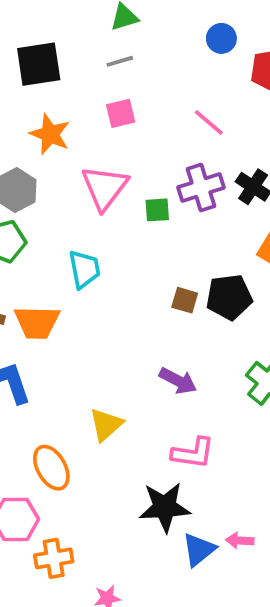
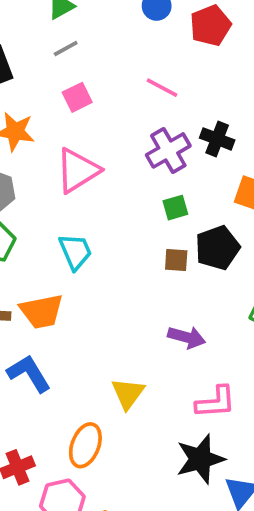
pink triangle: (105, 188) -> (78, 170), turned 33
green square: (157, 210) -> (175, 208), moved
orange ellipse: (51, 468) -> (85, 445), turned 63

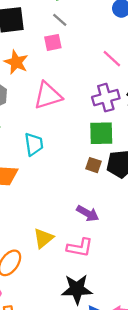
gray line: (66, 48) -> (60, 20), turned 56
pink square: (77, 97) -> (53, 42), moved
green square: (175, 208) -> (101, 133), size x1.6
pink L-shape: (216, 402) -> (80, 248), moved

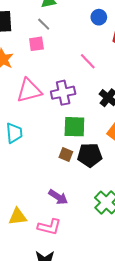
purple cross: (106, 98) -> (63, 93), moved
yellow triangle: (43, 238) -> (18, 217), turned 30

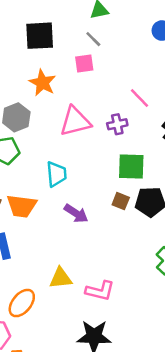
pink line: (88, 61) -> (140, 98), moved
purple cross: (63, 93) -> (117, 124), size x0.7
purple arrow: (58, 197) -> (76, 213), moved

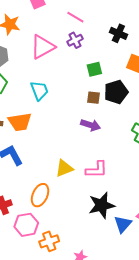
pink line: (140, 98) -> (75, 17), moved
green square: (131, 167) -> (94, 69), size x0.7
purple arrow: (76, 213) -> (91, 125), moved

